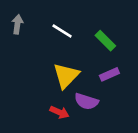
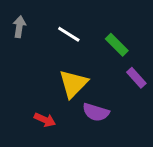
purple rectangle: (109, 74) -> (136, 78), moved, turned 72
red arrow: (59, 112) -> (45, 120), moved

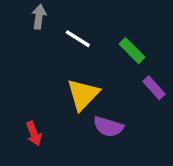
gray arrow: (19, 27) -> (39, 17), moved
red arrow: (45, 120) -> (34, 133), moved, turned 45

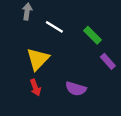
yellow triangle: (83, 95) -> (38, 59), moved
red arrow: (34, 133) -> (35, 87), moved

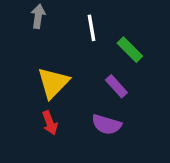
white line: (54, 27) -> (91, 28), moved, turned 48
purple rectangle: (108, 61) -> (116, 86), moved

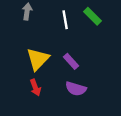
green rectangle: (130, 50) -> (92, 16), moved
purple rectangle: (116, 86) -> (71, 61), moved

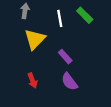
yellow triangle: (38, 59) -> (35, 39), moved
purple semicircle: (76, 89) -> (70, 82), turned 36

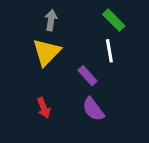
gray arrow: (25, 11) -> (51, 20), moved
white line: (60, 18) -> (109, 51), moved

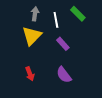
white line: (109, 51) -> (56, 20), moved
purple rectangle: (87, 76) -> (63, 44), moved

